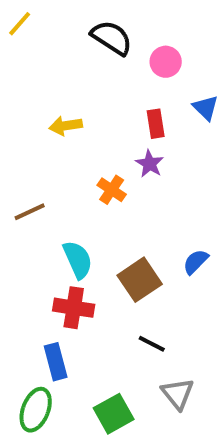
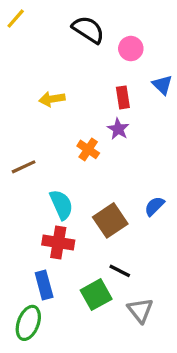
green square: (114, 414) -> (96, 295), moved

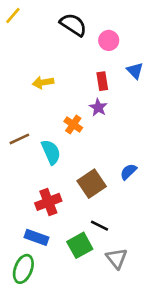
cyan semicircle: (61, 205) -> (51, 152), moved
red cross: (58, 242) -> (48, 202), turned -30
blue rectangle: (44, 285) -> (36, 237), turned -55

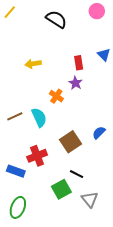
pink circle: (109, 40) -> (97, 11), moved
brown line: (19, 139) -> (15, 116), moved
blue rectangle: (36, 237) -> (16, 171), moved

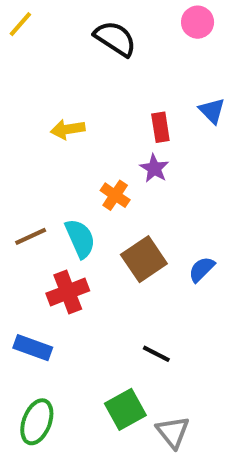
brown square: (70, 142) -> (144, 259), moved
red cross: (37, 156) -> (68, 292), moved
green square: (61, 189) -> (125, 409), moved
gray triangle: (90, 199) -> (173, 432), moved

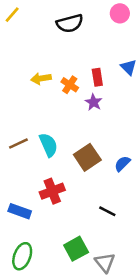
black semicircle: (115, 39) -> (70, 23), turned 132
orange cross: (115, 195) -> (70, 85), moved
red cross: (68, 292) -> (52, 191), moved
black line: (156, 354) -> (107, 211), moved

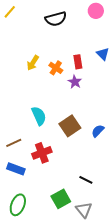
yellow arrow: (41, 78) -> (33, 63), turned -49
brown line: (18, 144) -> (14, 143), moved
black line: (107, 211) -> (86, 180), moved

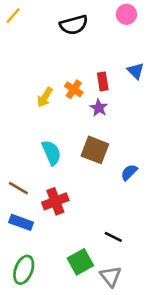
yellow arrow: (33, 63) -> (45, 97), moved
brown square: (70, 126) -> (95, 150), moved, turned -35
brown line: (14, 143) -> (18, 188), turned 56

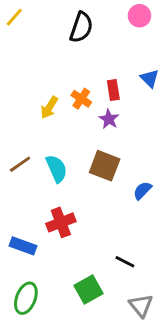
black semicircle: (74, 25) -> (81, 27), turned -56
brown line: (18, 188) -> (20, 164), moved, turned -66
gray triangle: (111, 276) -> (141, 305), moved

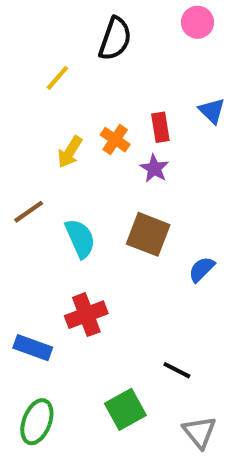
yellow line: (14, 17) -> (57, 78), moved
brown line: (20, 164) -> (29, 212), moved

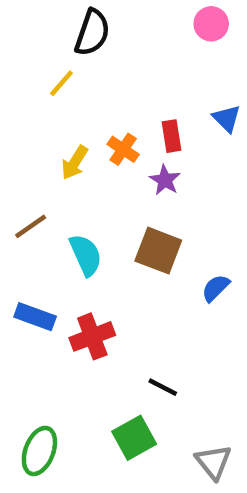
black semicircle: (115, 39) -> (92, 33), moved
blue rectangle: (33, 348) -> (35, 317), moved
black line: (177, 370) -> (163, 387), moved

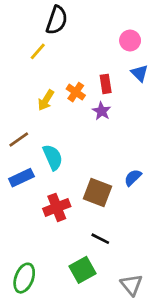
pink circle: (211, 24) -> (130, 41), moved
brown square: (158, 251) -> (97, 193), moved
blue rectangle: (35, 317) -> (21, 178), moved, turned -45

